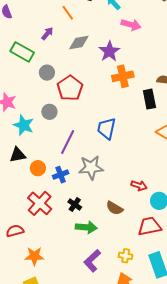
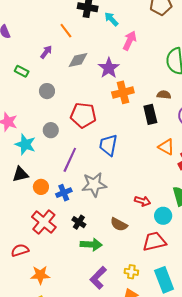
pink arrow: (131, 25) -> (130, 41), turned -78
green rectangle: (22, 52) -> (22, 71), size x0.6
red pentagon: (70, 88) -> (83, 115), moved, turned -30

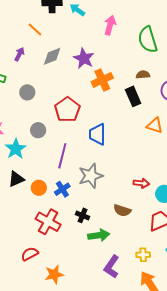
pink arrow: (130, 41) -> (110, 25), moved
red pentagon: (83, 115) -> (67, 110), turned -30
cyan star: (25, 144) -> (16, 149), turned 30

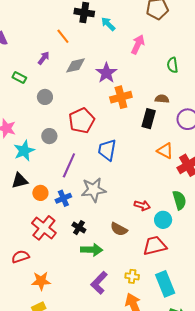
green semicircle: (148, 40) -> (172, 65), size x0.6
black rectangle: (133, 96) -> (149, 119), turned 30

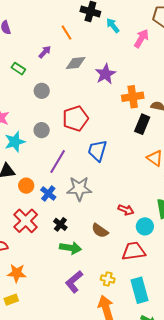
pink arrow: (138, 44) -> (141, 38), moved
orange cross: (121, 97) -> (133, 97), moved
blue cross: (63, 198) -> (48, 194), turned -35

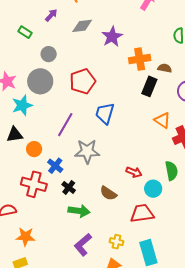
gray circle: (42, 130) -> (40, 81), moved, size x1.6
blue cross: (48, 194) -> (55, 166), moved
red cross: (26, 221) -> (34, 184), turned -30

